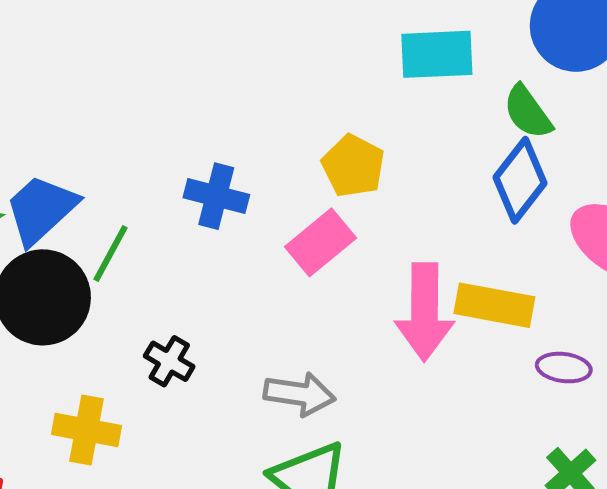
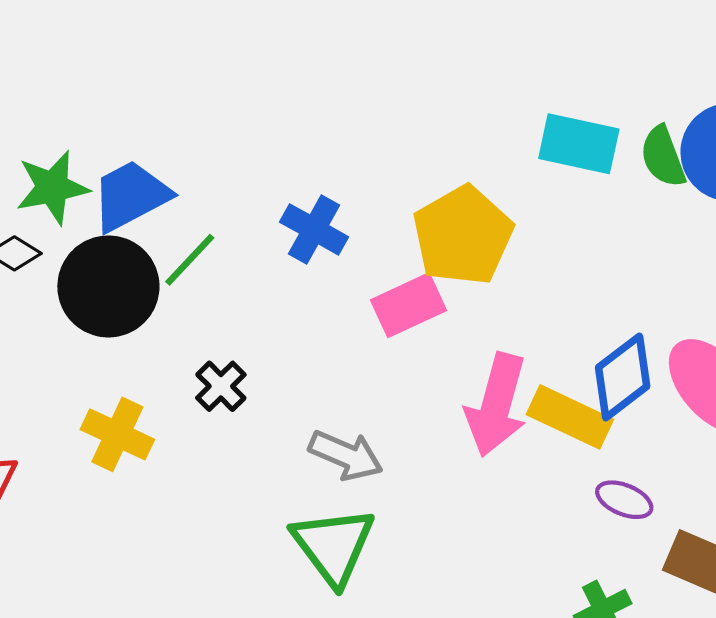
green semicircle: (528, 112) -> (663, 157), moved
yellow pentagon: (353, 166) -> (463, 236), size x1.5
blue diamond: (520, 180) -> (623, 377), moved

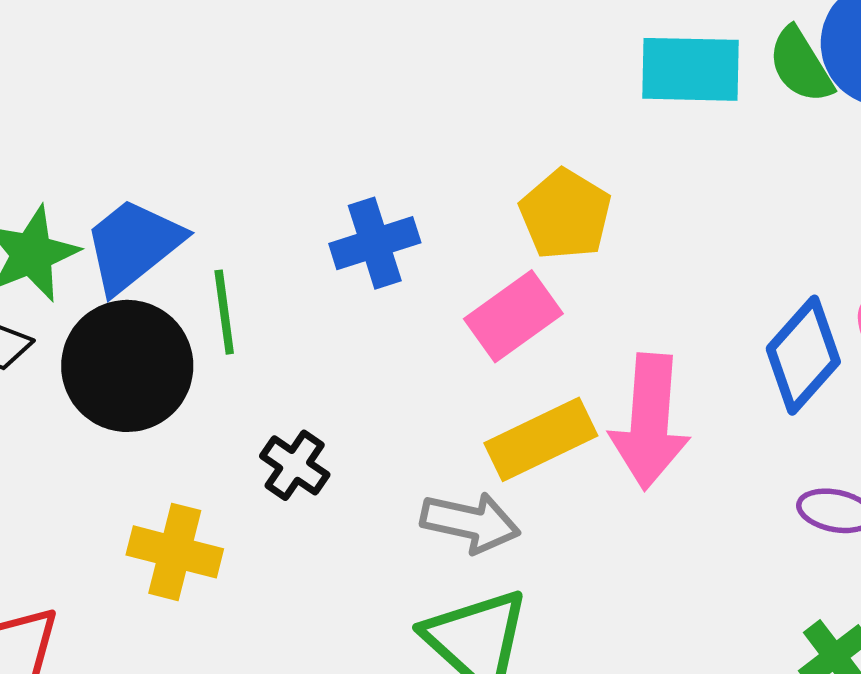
blue cross: (314, 229) -> (375, 243), turned -36
yellow pentagon: (463, 236) -> (565, 214), size x0.7
green line: (190, 260) -> (224, 312), turned -40
yellow rectangle: (570, 417) -> (541, 439), moved, turned -40

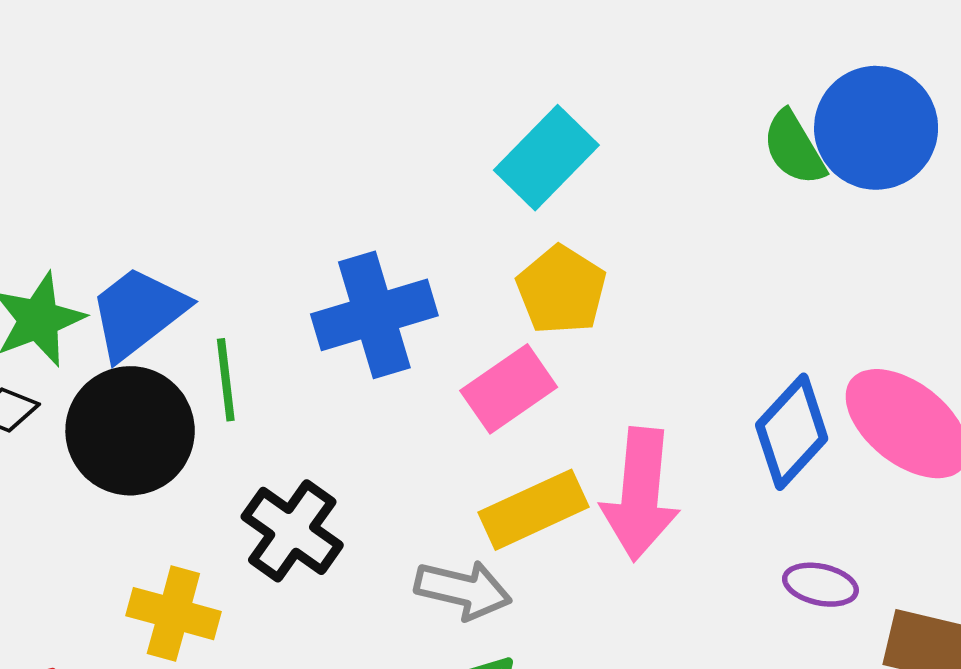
cyan rectangle: (690, 69) -> (546, 158), moved, turned -48
blue cross: (375, 243) -> (374, 315), size x1.4
black cross: (295, 465) -> (292, 531), size x1.5

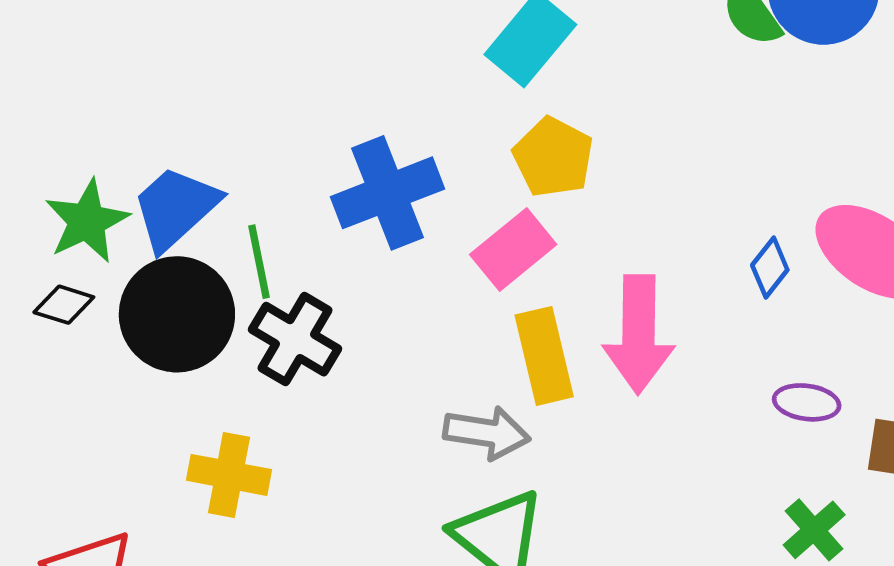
blue diamond: (792, 432) -> (770, 267), size x0.6
yellow rectangle: (533, 510) -> (544, 356), turned -74
black cross: (292, 531) -> (295, 339), moved

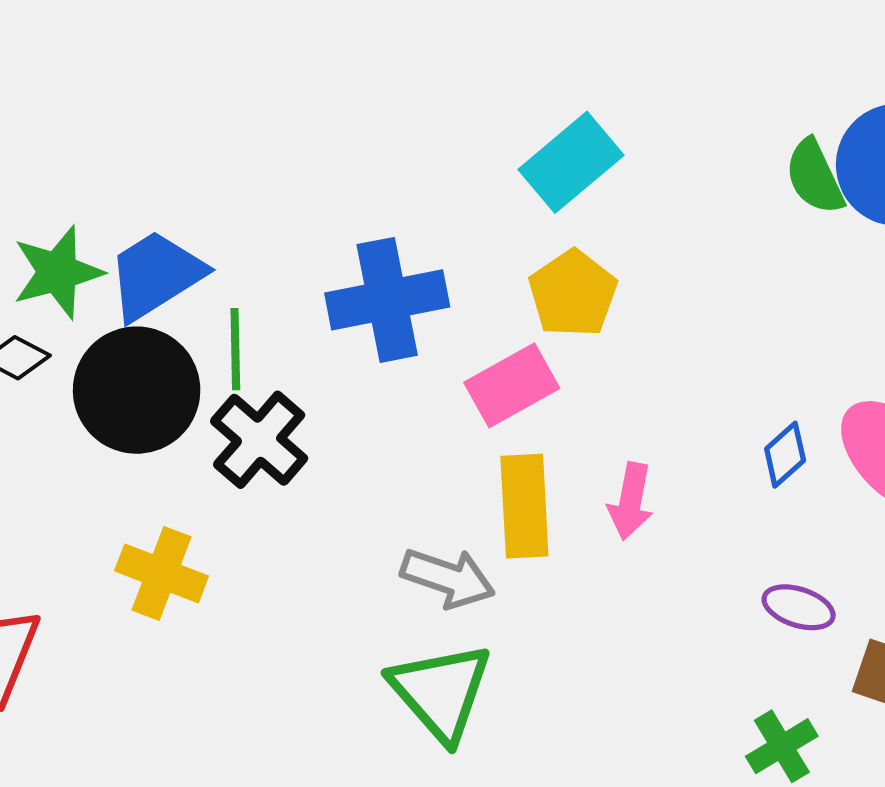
pink arrow: (639, 334) -> (631, 501), size x0.6

